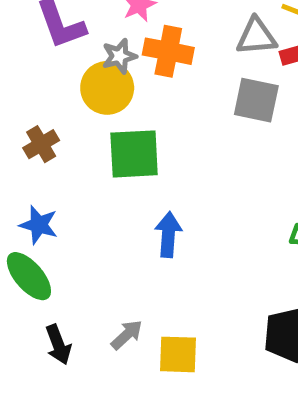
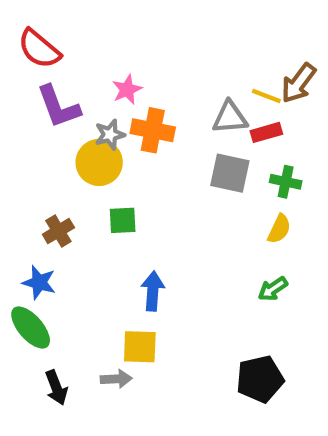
brown cross: (41, 144) -> (58, 231), moved
green square: (134, 154) -> (123, 220), size x0.6
gray arrow: (127, 335) -> (116, 379), turned 40
yellow square: (178, 354) -> (140, 347), moved

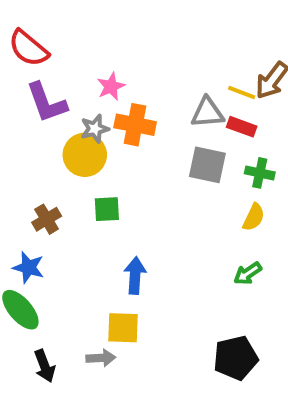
red rectangle: (266, 132) -> (242, 127), turned 36

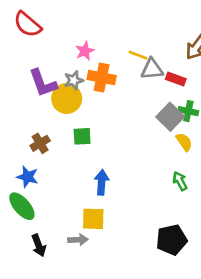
yellow line: (242, 93) -> (138, 55), moved
purple L-shape: (47, 103) -> (43, 83), moved
gray square: (207, 165) -> (170, 117), moved, turned 32
yellow semicircle: (254, 217) -> (184, 142), turned -60
green arrow: (248, 273) -> (180, 181), turned 96

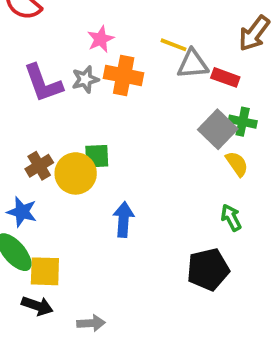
yellow circle: (67, 99) -> (76, 173), moved
yellow square: (93, 219) -> (45, 271), moved
gray arrow: (78, 240) -> (91, 323), moved
black pentagon: (172, 240) -> (208, 269), moved
black arrow: (39, 245) -> (37, 306), turned -50

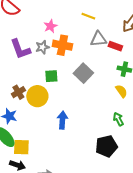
yellow line: (174, 45) -> (88, 16), moved
gray square: (218, 129) -> (83, 73), moved
green square: (97, 156) -> (51, 76), moved

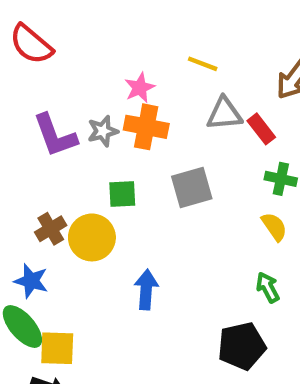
pink star: (50, 26) -> (140, 88), moved
red rectangle: (115, 46) -> (261, 129), turned 32
gray square: (83, 73) -> (192, 188), turned 30

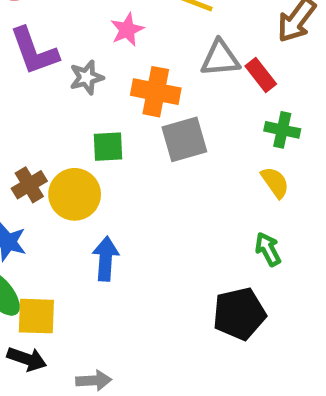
orange cross: (146, 127) -> (156, 92), moved
purple L-shape: (55, 135) -> (34, 51), moved
blue arrow: (146, 290) -> (106, 259), moved

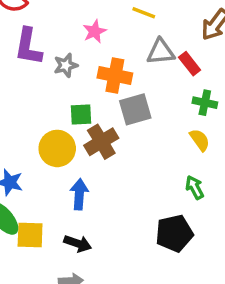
purple L-shape: (34, 51) -> (28, 47), turned 30
brown cross: (29, 185) -> (101, 142), moved, size x1.4
black arrow: (27, 359) -> (78, 243), moved

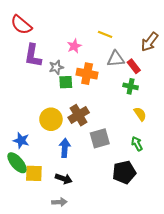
green cross: (205, 103) -> (131, 86), moved
gray square: (135, 109) -> (100, 138), moved
green square: (81, 115) -> (66, 82), moved

